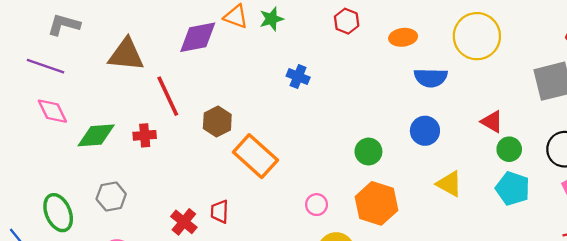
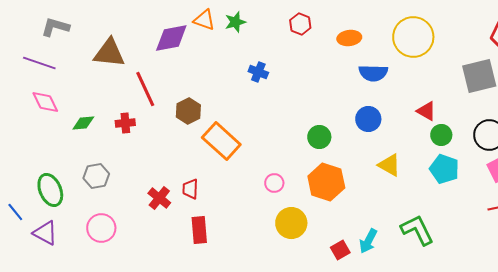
green diamond: (96, 135) -> (83, 123), size x0.7

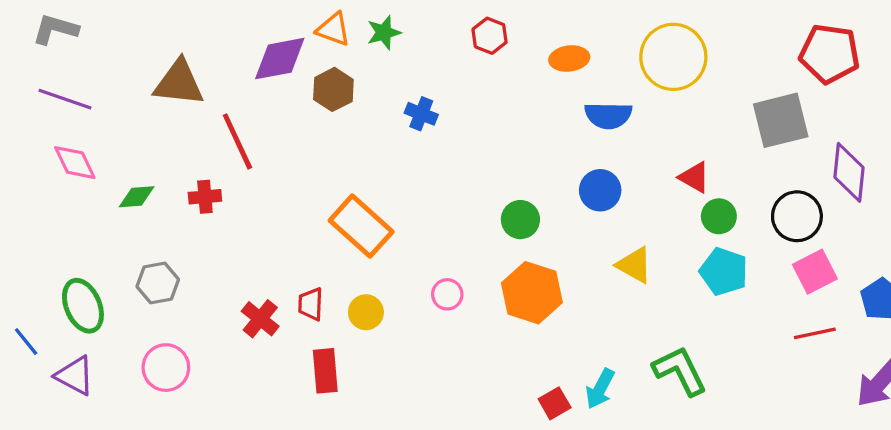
gray L-shape: (55, 27) -> (55, 29), moved
brown hexagon: (188, 111) -> (333, 89), moved
yellow circle: (291, 223) -> (366, 312), moved, size x0.7

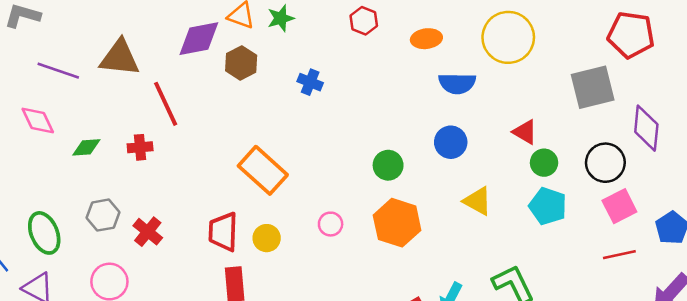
purple line: (65, 99) -> (58, 71), moved
red trapezoid: (311, 304) -> (223, 232), size x1.5
red cross: (260, 319) -> (148, 232), moved

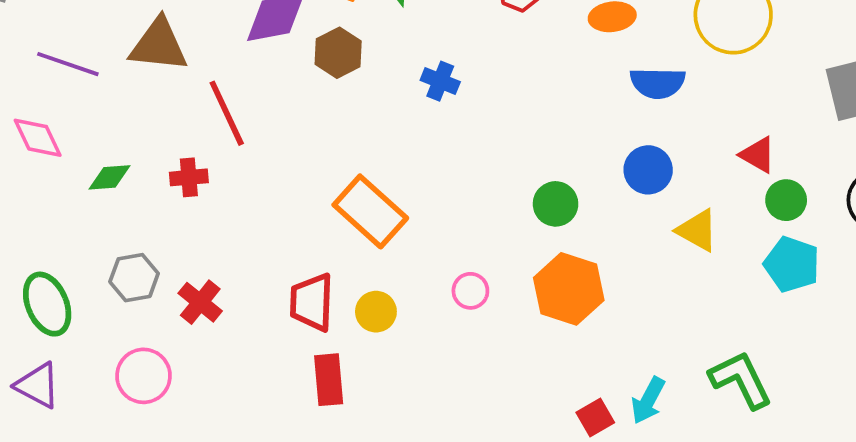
yellow triangle: (478, 201) -> (697, 230), moved

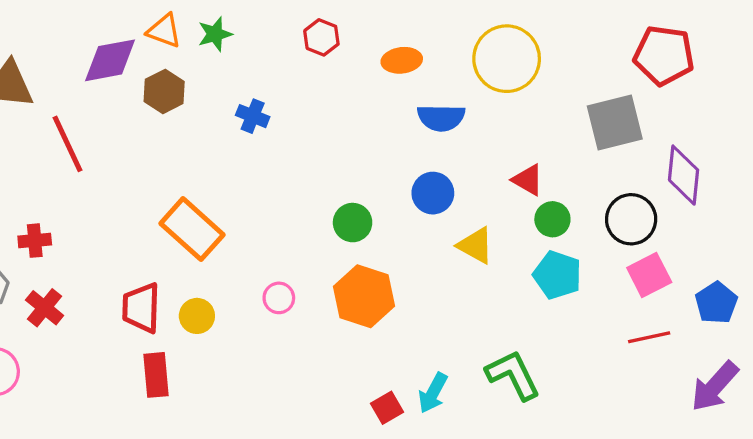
red cross: (189, 177) -> (35, 241), moved

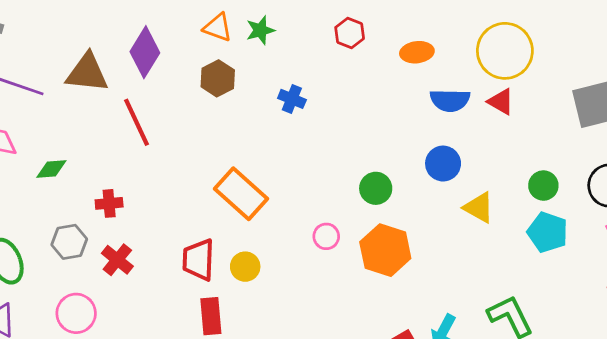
purple diamond: (110, 60) -> (145, 52), moved, turned -48
red triangle: (528, 180) -> (501, 102), moved
pink circle: (279, 298) -> (326, 236), moved

